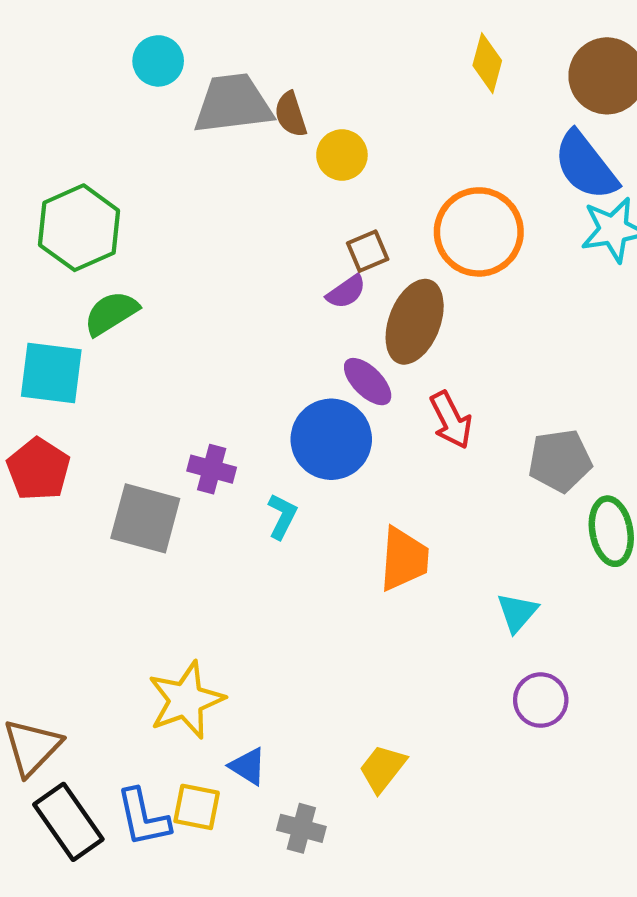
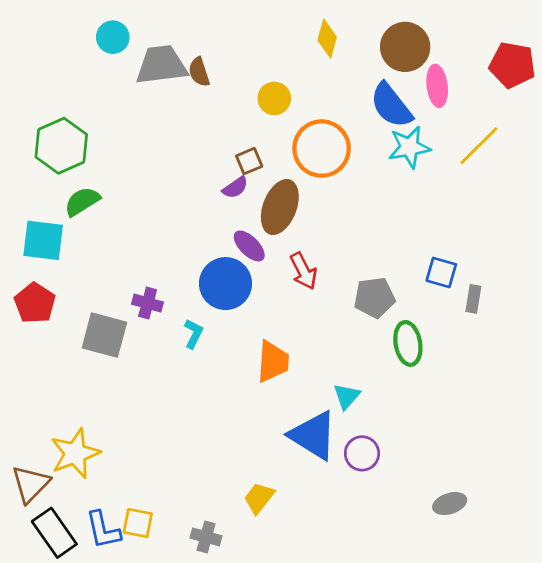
yellow circle: (342, 155) -> (274, 98), moved
yellow star: (186, 700) -> (75, 453), moved
blue triangle: (248, 766) -> (313, 435), moved, size x2.0

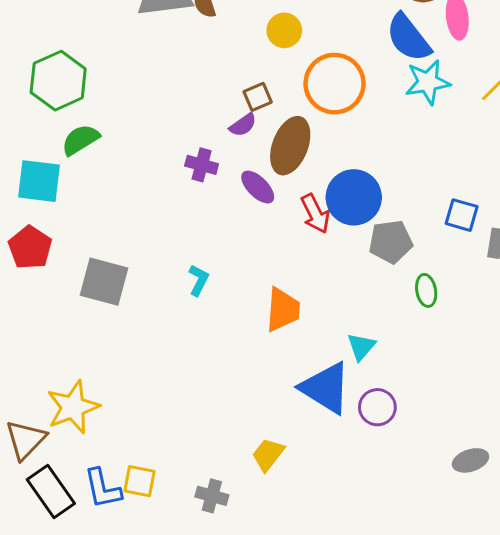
blue circle: (226, 284) -> (354, 197), moved
purple cross: (148, 303) -> (202, 165), moved
green ellipse: (408, 343) -> (426, 290), size x0.7

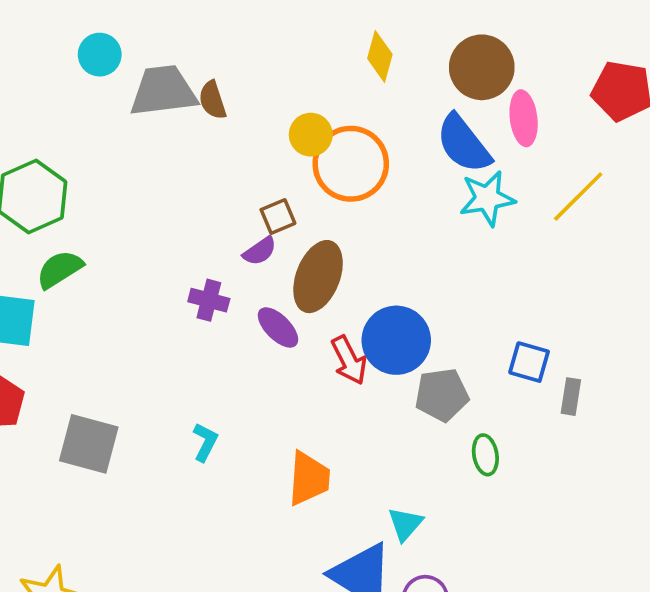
orange circle: (335, 84) -> (351, 164), moved

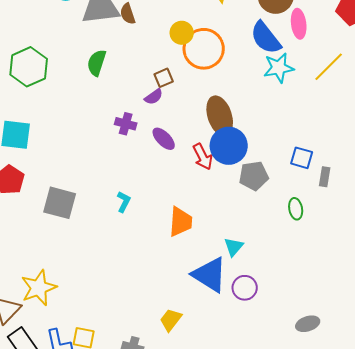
green semicircle: (60, 269) -> (97, 63), moved, turned -40
brown ellipse: (318, 277) -> (220, 116), moved, turned -39
green ellipse: (485, 455) -> (296, 209), moved

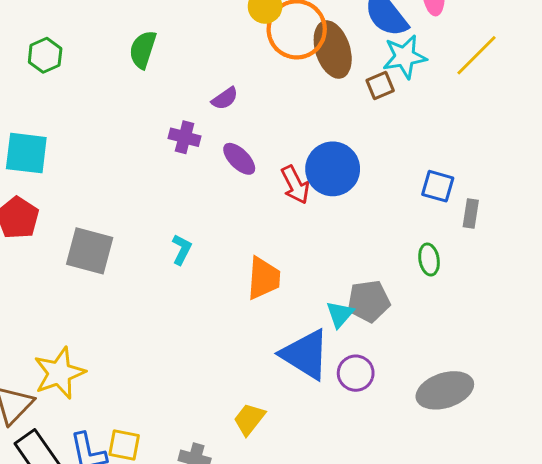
green hexagon: (29, 67) -> (45, 55), size x0.6
brown square: (164, 78) -> (380, 85), moved
brown ellipse: (220, 116) -> (333, 50), moved
gray pentagon: (254, 176) -> (369, 301), moved
gray ellipse: (308, 324) -> (445, 390), moved, size x1.6

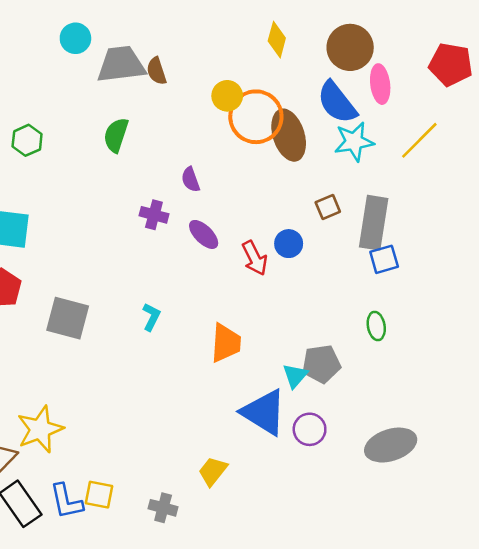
brown square: (380, 85) -> (328, 207), moved
purple semicircle: (225, 98) -> (191, 180), turned 105
blue circle: (333, 169) -> (289, 244), size x0.6
blue square: (438, 186) -> (384, 259), turned -32
gray rectangle: (471, 213) -> (374, 223), moved, size x2.0

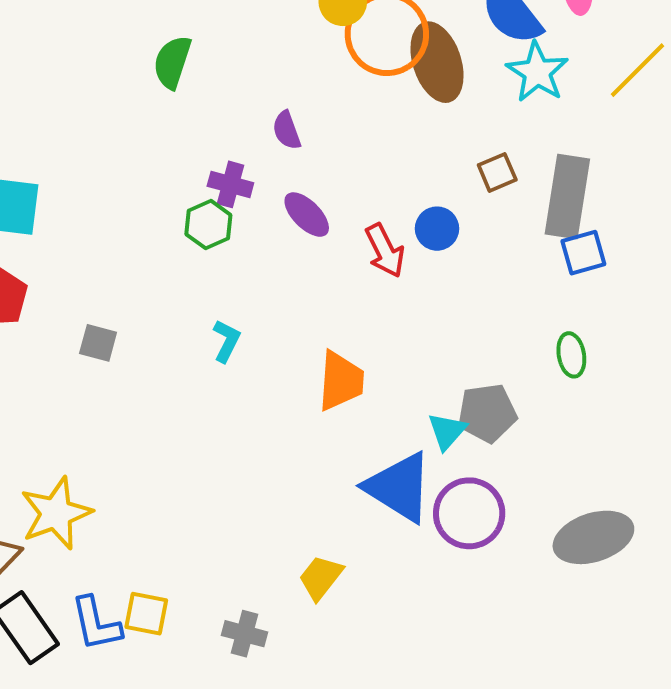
green hexagon: (27, 140) -> (208, 225), moved
cyan star: (354, 142) -> (537, 72), turned -30
gray square: (68, 318) -> (98, 343), size x0.6
purple circle: (310, 429) -> (469, 513), size x1.4

